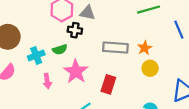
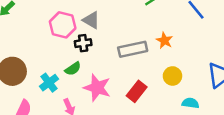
gray triangle: (87, 13) -> (91, 20), turned 35
yellow circle: (150, 68) -> (172, 76), moved
red rectangle: (108, 84) -> (137, 91), turned 36

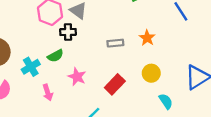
gray rectangle: (133, 49) -> (115, 43), size x0.6
pink star: (97, 88) -> (77, 77), size x0.7
cyan semicircle: (190, 103) -> (166, 101), turned 42

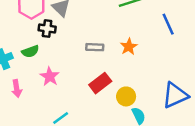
yellow circle: (151, 73) -> (126, 96), moved
red rectangle: (115, 84) -> (100, 83), moved

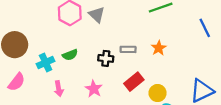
blue line: (168, 24) -> (205, 28), moved
black cross: (47, 29) -> (106, 58), moved
pink star: (50, 77) -> (94, 89), moved

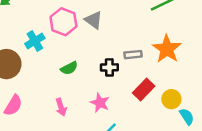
orange star: (159, 48) -> (167, 49), size x1.6
cyan cross: (46, 62) -> (35, 41), moved

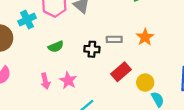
orange star: (167, 49) -> (145, 37), size x0.7
pink star: (100, 103) -> (68, 80), moved

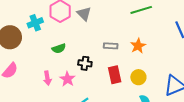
black cross: (92, 49) -> (85, 63), moved
red rectangle: (121, 72) -> (115, 75), turned -66
yellow circle: (145, 83) -> (138, 77), moved

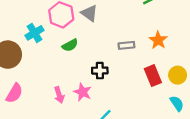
green semicircle: (59, 48) -> (70, 45), moved
red rectangle: (115, 75) -> (153, 76), moved
yellow circle: (138, 77) -> (178, 75), moved

